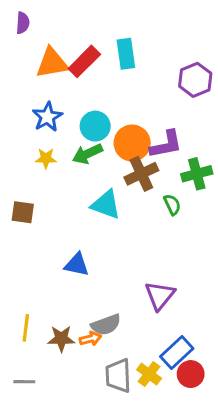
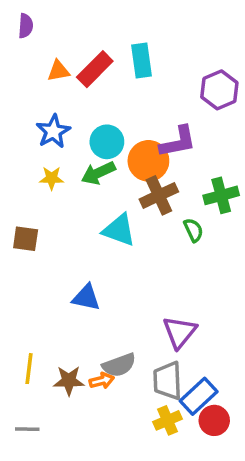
orange triangle: (52, 63) -> (58, 71), size x0.6
purple L-shape: (166, 145) -> (178, 142), moved
yellow cross: (149, 374) -> (167, 420), turned 30
gray trapezoid: (118, 376) -> (167, 381), moved

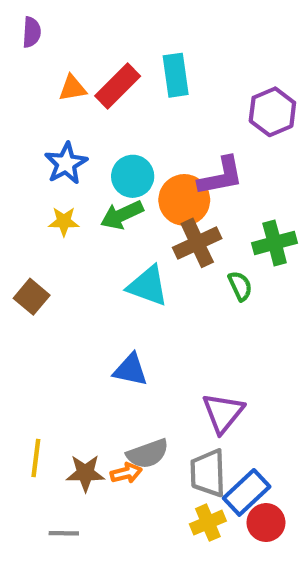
brown square: (26, 239) -> (32, 297), turned 32
blue triangle: (86, 298) -> (130, 370), moved
gray line: (27, 429) -> (64, 533), moved

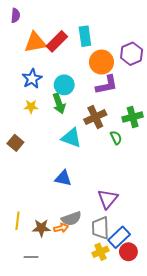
orange triangle: (72, 88) -> (35, 42), size x1.6
orange circle: (184, 200) -> (101, 62), moved
green arrow: (122, 215) -> (59, 104), turned -84

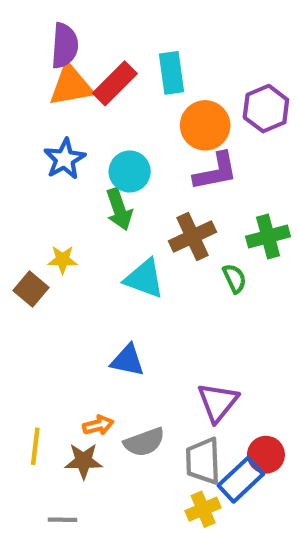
purple semicircle: (15, 15) -> (65, 46), moved, size x1.5
yellow star: (31, 107) -> (63, 260), moved
orange arrow: (61, 228) -> (98, 425), moved
red circle: (128, 252) -> (266, 455), moved

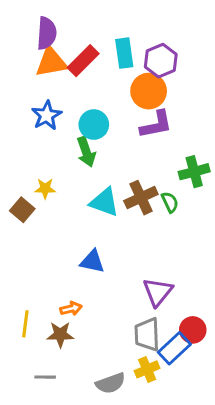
purple hexagon: (266, 109) -> (161, 61), moved
brown cross: (193, 237) -> (141, 198), moved
gray semicircle: (144, 442) -> (111, 383), moved

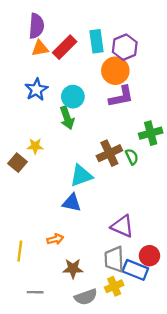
orange triangle: (51, 62) -> (40, 48), size x0.7
cyan triangle: (104, 202) -> (81, 176), moved, turned -40
purple triangle: (158, 292) -> (122, 226), turned -45
brown star: (60, 334) -> (73, 269), moved
blue rectangle: (174, 348) -> (135, 270), turned 65

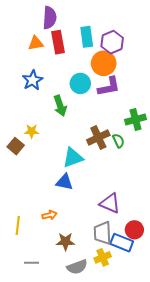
purple semicircle: (36, 26) -> (50, 18), moved
red rectangle: (65, 47) -> (58, 42), turned -55
cyan circle: (73, 97) -> (80, 83), moved

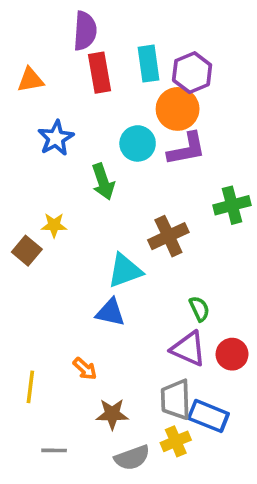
orange triangle: (36, 43) -> (30, 80), moved
green semicircle: (118, 141) -> (199, 309), moved
orange arrow: (50, 215) -> (85, 369), turned 56
red circle: (134, 230) -> (232, 354), moved

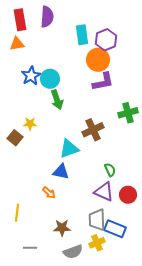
red rectangle: (99, 73) -> (20, 20), moved
cyan circle: (138, 143) -> (50, 79), moved
orange arrow: (85, 369) -> (49, 193), moved

